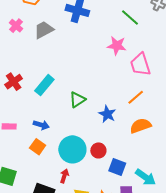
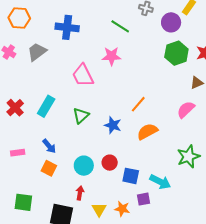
pink trapezoid: (140, 65) -> (83, 75), moved
blue arrow: (41, 125) -> (49, 146), turned 42
cyan circle: (72, 149) -> (84, 166), size x0.7

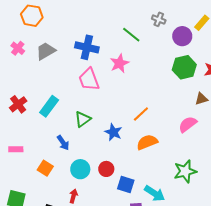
blue cross: (67, 27) -> (87, 47), moved
pink star: (111, 56) -> (119, 63), turned -30
blue arrow: (49, 146) -> (63, 143), moved

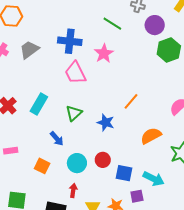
purple circle: (182, 36) -> (155, 25), moved
orange semicircle: (147, 142) -> (151, 136), moved

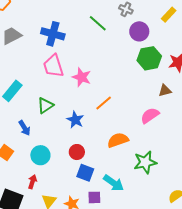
pink star: (104, 53) -> (82, 77), moved, turned -30
red circle: (103, 160) -> (77, 152), moved

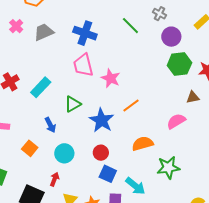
blue star: (75, 120) -> (101, 120), size x1.4

